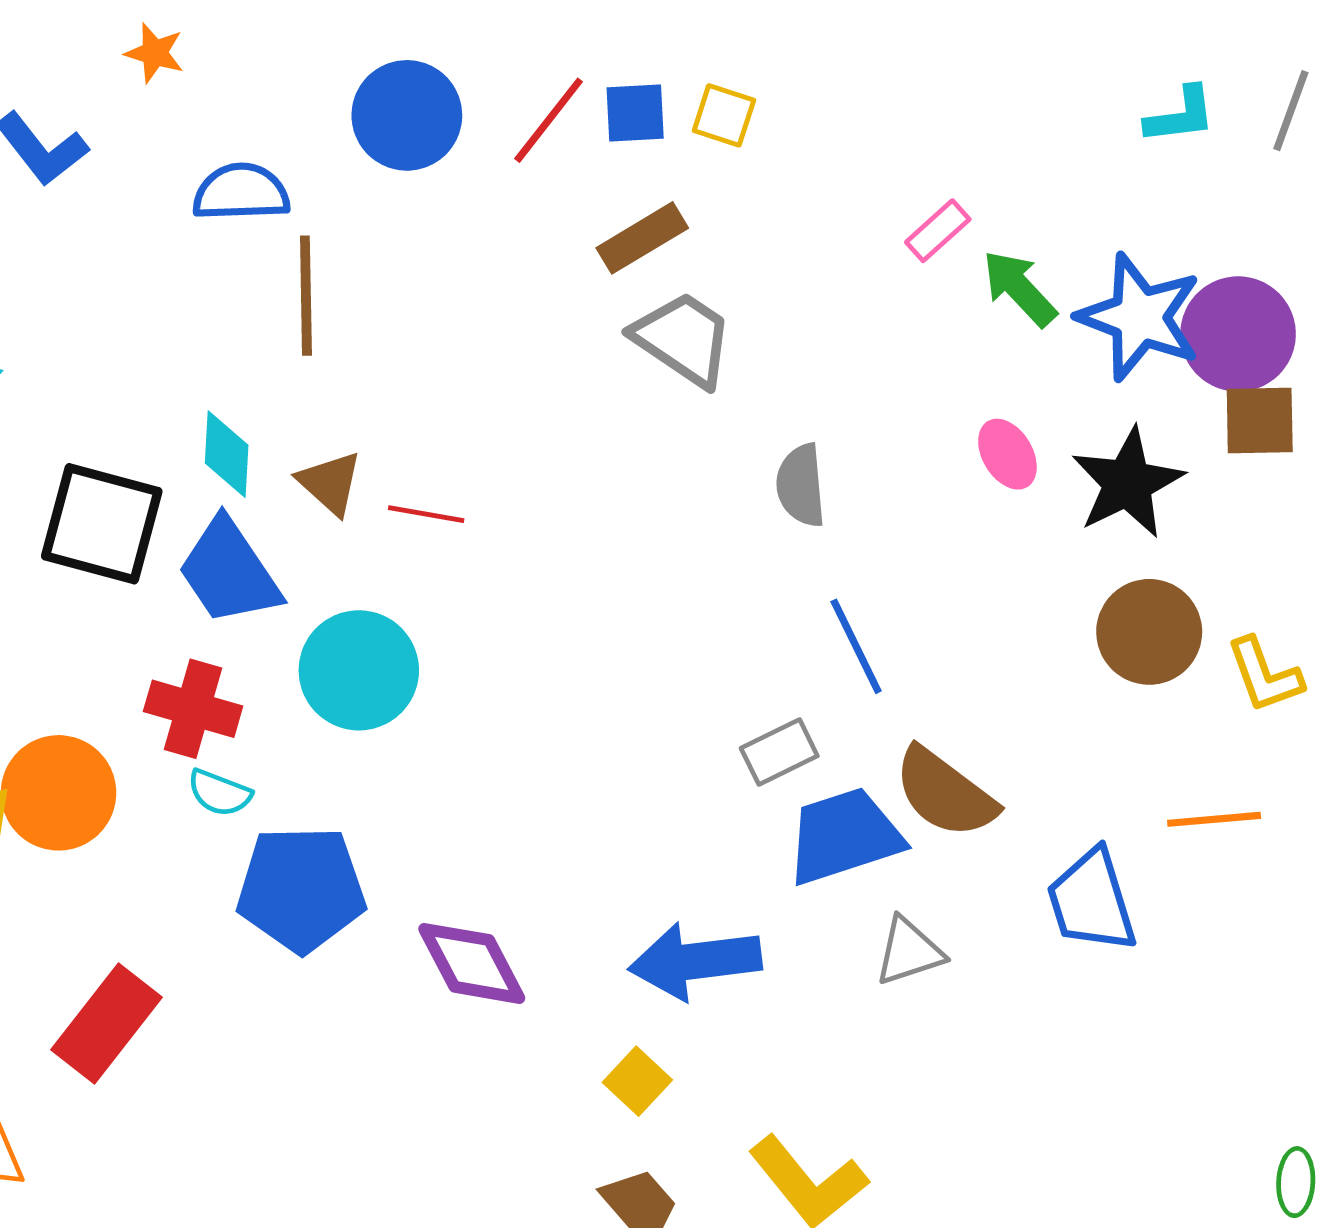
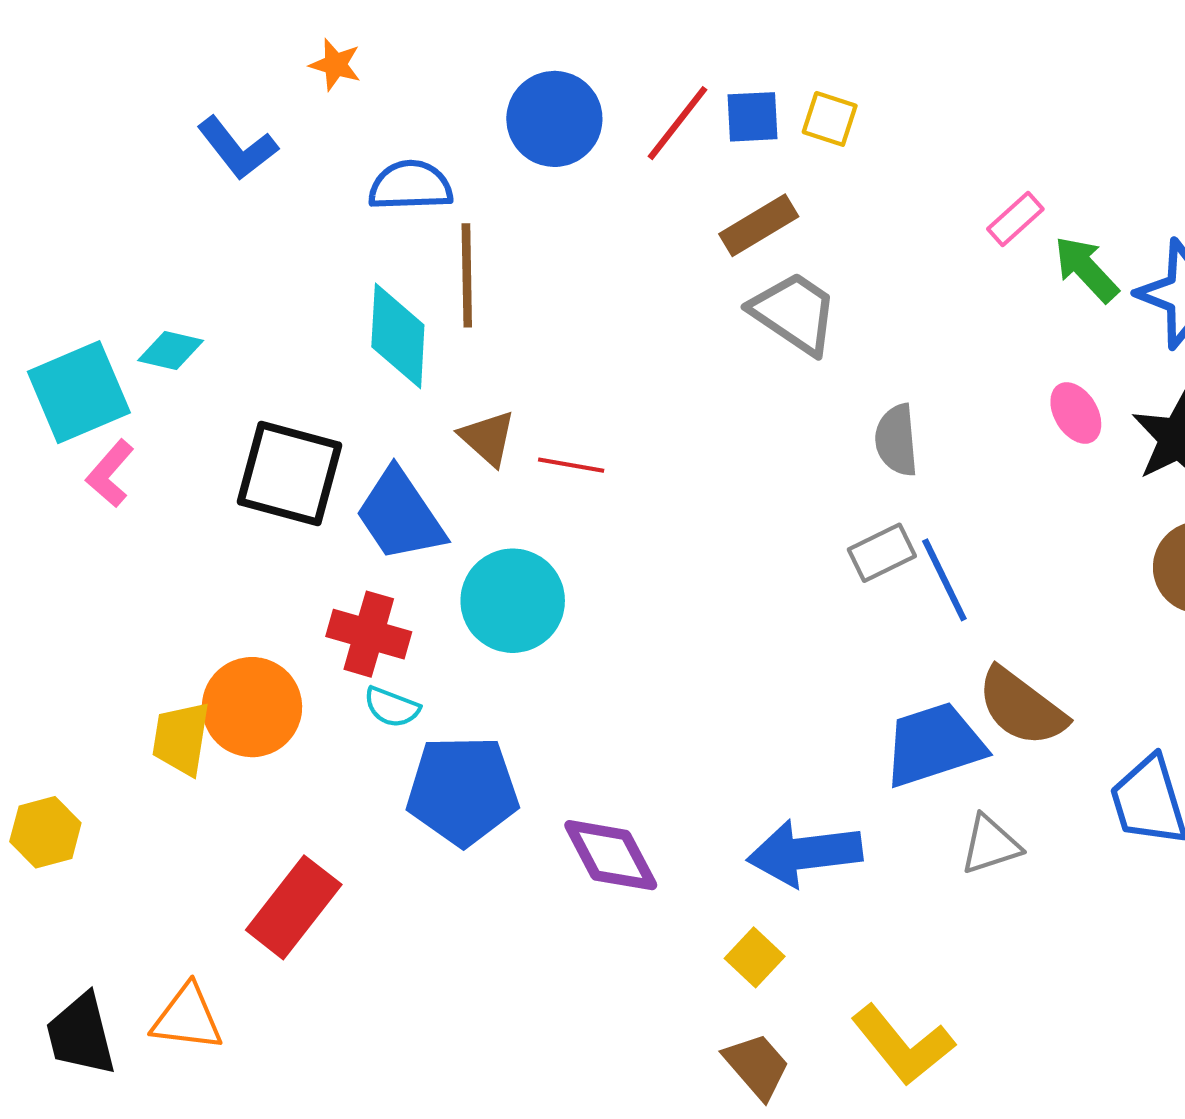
cyan diamond: (227, 454) -> (398, 336), moved, size x1.4
gray rectangle: (779, 752) -> (882, 553), moved

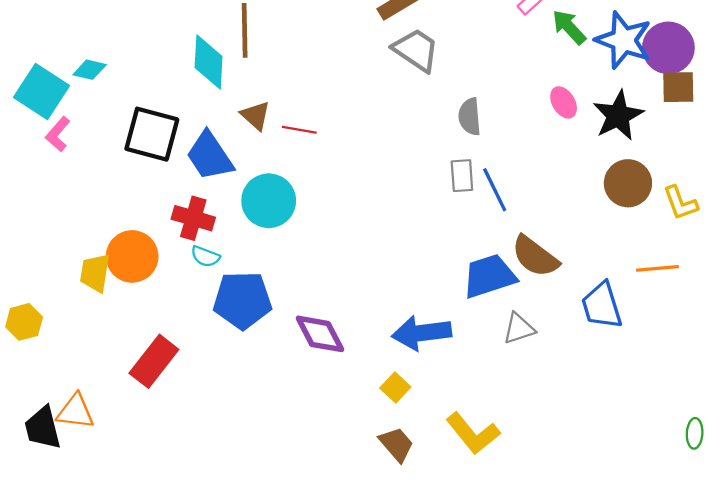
cyan square: (79, 392) -> (41, 92), turned -34
gray rectangle: (882, 553) -> (462, 176), turned -68
orange triangle: (187, 1018) -> (75, 412), moved

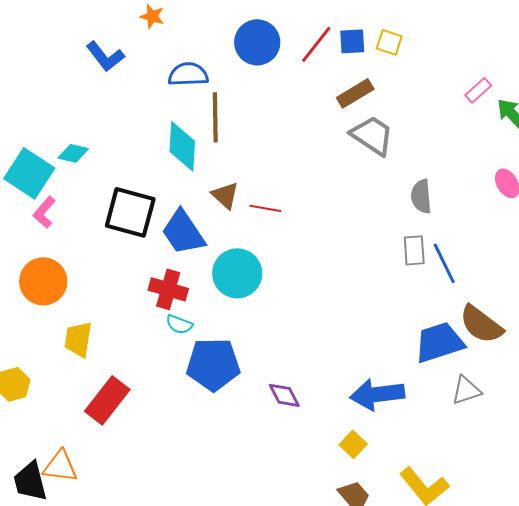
orange circle: (132, 256) -> (43, 281), moved
purple diamond: (320, 334) -> (284, 395), size x0.7
red rectangle: (154, 361) -> (107, 400), moved

